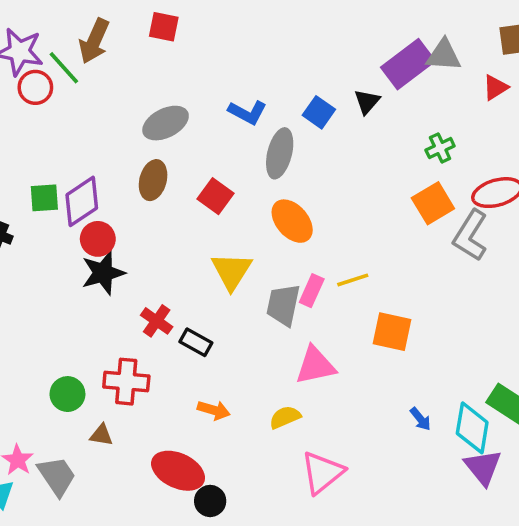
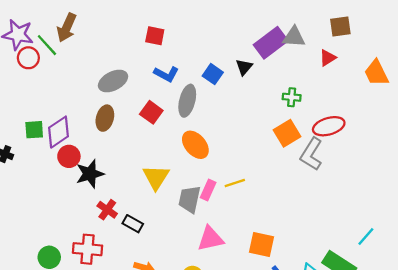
red square: (164, 27) -> (155, 36), moved
green cross: (440, 148) -> (292, 97), turned 30
red square: (215, 196) -> (151, 112), moved
black star: (103, 273) -> (90, 174), moved
orange square: (392, 332) -> (261, 245), moved

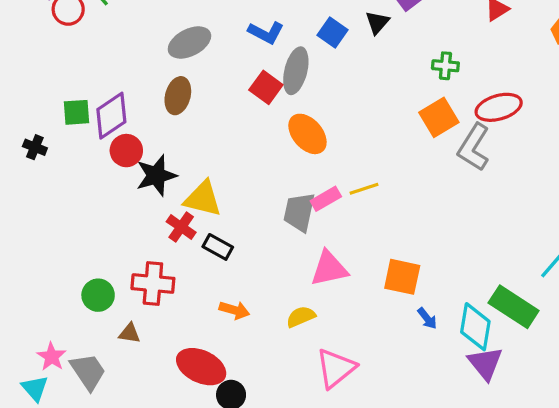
red square: (151, 112) -> (266, 87), moved
yellow triangle: (156, 177) -> (203, 199), moved, turned -48
pink rectangle: (208, 190) -> (326, 199), turned 36

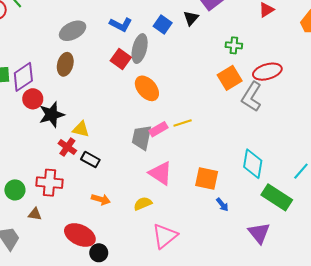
yellow triangle: (203, 199) -> (81, 129), size x0.7
pink triangle: (329, 269) -> (161, 173), turned 45
cyan diamond: (475, 327) -> (253, 164), moved

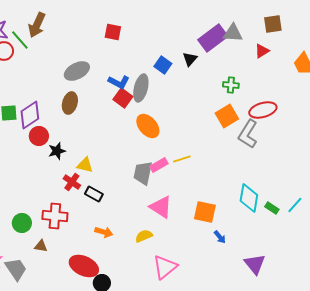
blue L-shape: (121, 24) -> (119, 82), moved
black star: (52, 115) -> (57, 151), size x0.7
green rectangle: (277, 197) -> (272, 208), moved, size x0.5

